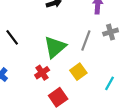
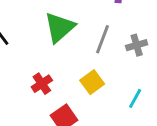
gray cross: (111, 32) -> (137, 45), moved
green triangle: (55, 47) -> (60, 27), moved

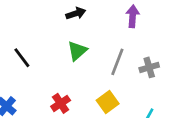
green triangle: (60, 27) -> (77, 51), size x0.7

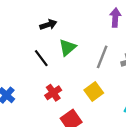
black arrow: (76, 13) -> (48, 25), moved
black line: (22, 58) -> (41, 58), moved

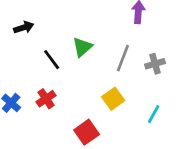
black arrow: (48, 25) -> (24, 27), moved
red cross: (53, 93) -> (46, 99), moved

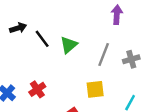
black line: (52, 60) -> (42, 39), moved
yellow square: (113, 99) -> (95, 89), turned 30

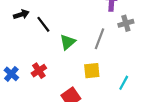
green triangle: (69, 45) -> (68, 42), moved
gray cross: (131, 59) -> (126, 23), moved

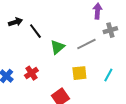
gray line: (99, 39) -> (86, 44), turned 42
cyan line: (124, 83) -> (108, 75), moved

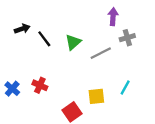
green triangle: (57, 47) -> (73, 42), moved
red cross: (31, 73) -> (40, 85), turned -32
yellow square: (79, 73) -> (96, 96), moved

